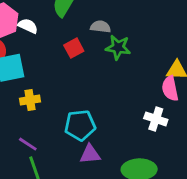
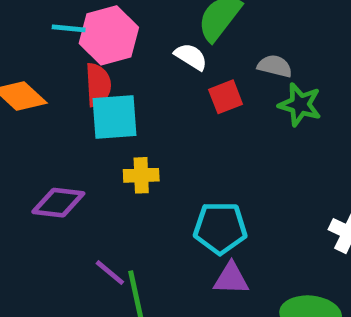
white semicircle: (28, 26) -> (191, 57), moved
purple line: (28, 144) -> (110, 273), moved

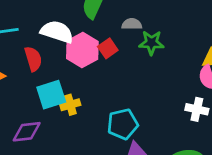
pink hexagon: (109, 35) -> (82, 50), moved
white semicircle: (191, 57) -> (57, 32), moved, size x1.6
cyan square: (115, 117) -> (51, 95), moved

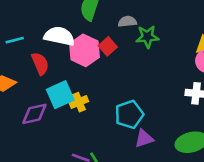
purple diamond: (27, 132) -> (34, 114), moved

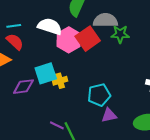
gray semicircle: (127, 22) -> (105, 20), size x1.6
red square: (108, 46) -> (88, 39), size x1.6
red semicircle: (40, 64) -> (15, 42), moved, turned -30

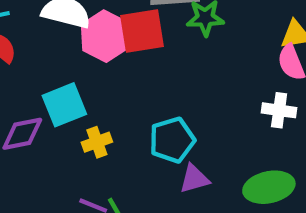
red square: (88, 39) -> (142, 31), turned 30
yellow cross: (60, 81) -> (97, 142), moved

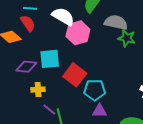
red square: (142, 31) -> (75, 75), moved, turned 30
yellow cross: (97, 142) -> (38, 90), moved

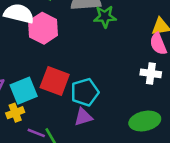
cyan square: (50, 59) -> (24, 91), moved
purple triangle: (100, 111) -> (83, 117), moved

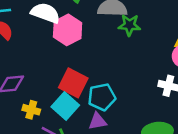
cyan square: (24, 91) -> (65, 106), moved, turned -32
yellow cross: (15, 113) -> (31, 110), turned 30

